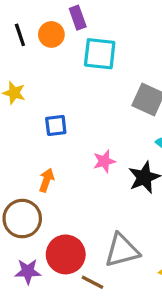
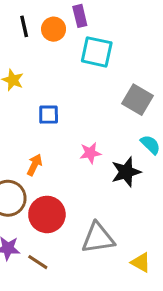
red circle: (66, 254) -> (47, 214), moved
brown line: (93, 282) -> (38, 262), moved

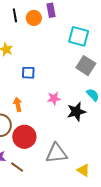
cyan square: (97, 52) -> (79, 36), moved
orange arrow: (34, 165) -> (18, 105), turned -40

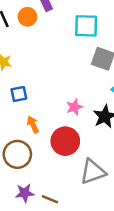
blue square: (28, 73) -> (19, 94), moved
red circle: (24, 137) -> (65, 141), moved

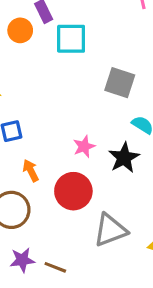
cyan square: (86, 26) -> (71, 39), moved

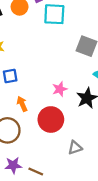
gray triangle: (110, 230) -> (75, 148), size x0.6

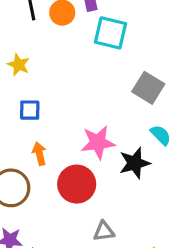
pink star: (60, 89) -> (98, 142), size x1.5

